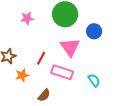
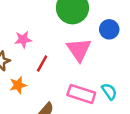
pink star: (27, 18) -> (23, 39), moved
pink rectangle: (62, 72) -> (81, 94), moved

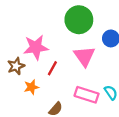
pink star: (23, 39) -> (36, 47), size x1.6

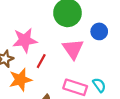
orange star: (31, 87) -> (20, 80), size x1.5

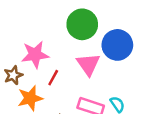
blue circle: (99, 31) -> (117, 45), size x1.6

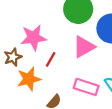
pink triangle: (88, 64) -> (84, 47), turned 35

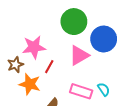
orange star: (29, 79) -> (30, 84), turned 30

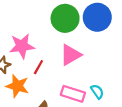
blue circle: (104, 39) -> (97, 17), moved

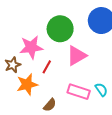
green circle: (65, 18) -> (60, 29), moved
orange star: (17, 86) -> (27, 84), turned -30

